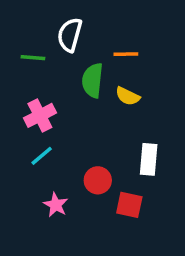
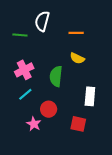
green semicircle: (92, 80) -> (56, 76), moved
red circle: (98, 180) -> (49, 109), moved

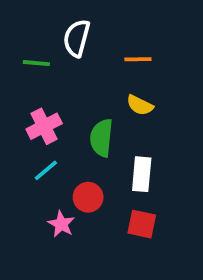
white rectangle: (90, 96) -> (142, 174), moved

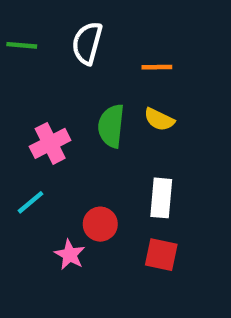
green line: (36, 63) -> (22, 45), moved
green semicircle: (102, 138) -> (111, 126), moved
cyan line: (46, 170) -> (30, 202), moved

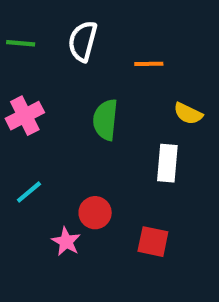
yellow semicircle: (159, 119) -> (188, 113), moved
pink cross: (50, 143) -> (25, 116), moved
white rectangle: (161, 198) -> (167, 163), moved

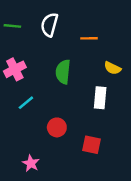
cyan line: (29, 192) -> (26, 103), moved
pink star: (66, 242) -> (31, 163), moved

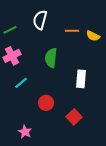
green line: (12, 26) -> (10, 30), moved, turned -32
yellow semicircle: (113, 68) -> (93, 36), moved
red square: (91, 145) -> (74, 117), turned 35

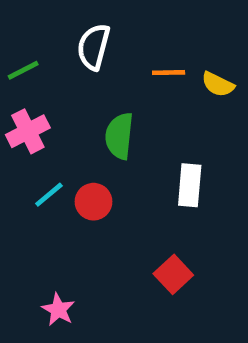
red circle: (46, 103) -> (94, 202), moved

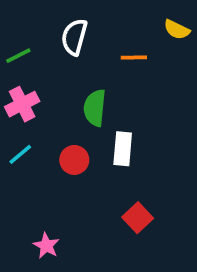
yellow semicircle: (218, 84) -> (177, 30), moved
white rectangle: (190, 185) -> (123, 149), moved
cyan line: (49, 195) -> (20, 154), moved

